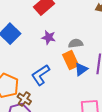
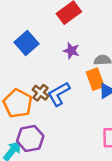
brown cross: (24, 99) -> (40, 93), moved

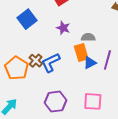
purple hexagon: (30, 138) -> (56, 102), moved

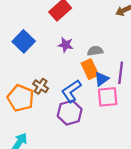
blue L-shape: (51, 63) -> (71, 91), moved
pink square: (93, 101) -> (108, 97), moved
purple hexagon: (56, 102) -> (70, 113), moved

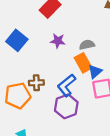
brown cross: (41, 86) -> (36, 83), turned -32
orange pentagon: (21, 98) -> (18, 96), turned -30

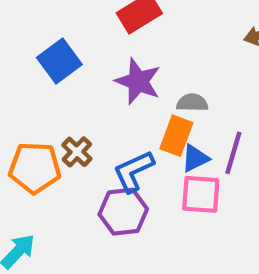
purple star: (58, 41) -> (138, 81), size x1.5
orange rectangle: (83, 63) -> (176, 136), turned 36
brown cross: (36, 83) -> (77, 152), turned 32

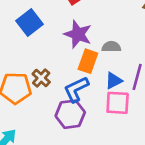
orange rectangle: (176, 136) -> (88, 61), moved

